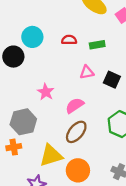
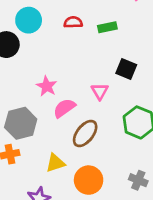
pink triangle: (87, 72) -> (100, 91), moved, turned -48
pink semicircle: (75, 106) -> (64, 108), moved
yellow triangle: (51, 155) -> (55, 163), size x0.7

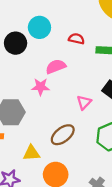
pink star: (47, 86) -> (41, 87), turned 30
pink semicircle: (64, 108) -> (56, 66), moved

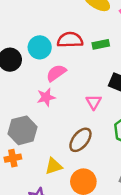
cyan circle: (39, 27) -> (40, 47), moved
red semicircle: (76, 39) -> (70, 40), size x1.5

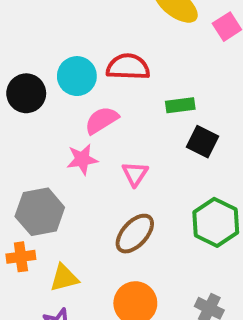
green rectangle: (101, 44) -> (180, 105), moved
pink triangle: (94, 102) -> (135, 174), moved
yellow triangle: (54, 166) -> (64, 278), moved

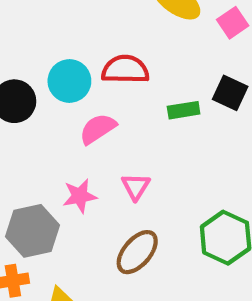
black square: (203, 142) -> (230, 93), moved
pink star: (82, 159) -> (80, 196), moved

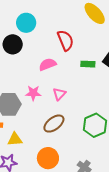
red semicircle: (125, 69) -> (65, 40), turned 55
cyan circle: (69, 81) -> (26, 23), moved

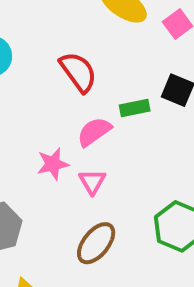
pink semicircle: (48, 64) -> (94, 132), moved
pink star: (33, 93) -> (53, 164), moved

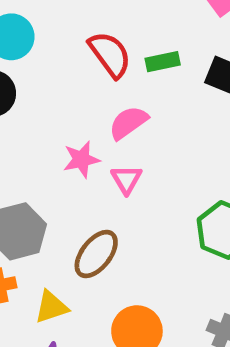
green rectangle: (135, 108) -> (163, 62), moved
brown ellipse: (96, 243) -> (96, 254), moved

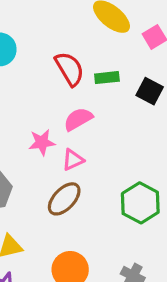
pink triangle: (126, 179) -> (73, 160), turned 30
brown ellipse: (96, 254) -> (64, 199), moved

